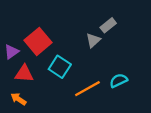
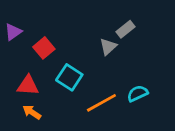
red square: (38, 41) -> (44, 48), size x0.7
purple triangle: (12, 52) -> (13, 32), moved
orange arrow: (18, 99) -> (32, 112), moved

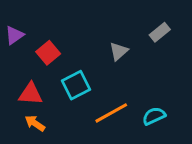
gray rectangle: (125, 29) -> (160, 32), moved
cyan square: (69, 77) -> (76, 85), turned 30
cyan semicircle: (138, 93) -> (154, 116), moved

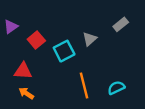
cyan square: (76, 85) -> (64, 51), moved
orange line: (111, 113) -> (84, 85), turned -75

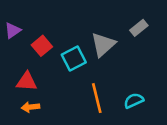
gray triangle: (90, 39) -> (103, 45), size x1.5
orange arrow: (26, 93) -> (30, 107), turned -40

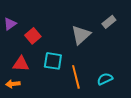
cyan square: (74, 59) -> (53, 61), moved, turned 36
orange arrow: (30, 107) -> (13, 84), moved

